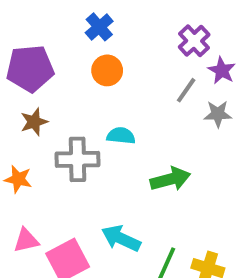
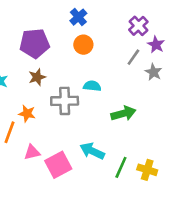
gray star: (218, 114) -> (153, 72), turned 30

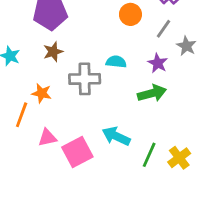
orange circle: (83, 45) -> (130, 14), moved
purple star: (156, 45) -> (158, 63), moved
yellow cross: (147, 170) -> (179, 158), turned 36

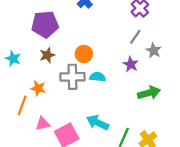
orange circle: (130, 14) -> (84, 54), moved
cyan semicircle: (116, 62) -> (98, 77), moved
green arrow: (152, 93) -> (149, 93), moved

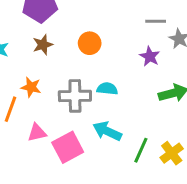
gray line: (135, 37) -> (156, 21), turned 56
gray cross: (72, 77) -> (75, 96), moved
cyan semicircle: (98, 77) -> (107, 89), moved

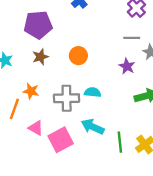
pink triangle: (37, 133) -> (36, 128), turned 42
green line: (141, 150) -> (120, 142), turned -30

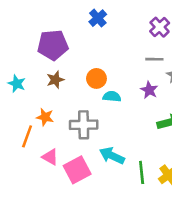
cyan semicircle: (93, 92) -> (112, 96), moved

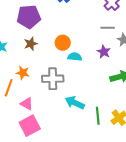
pink square: (77, 170) -> (30, 126), moved

